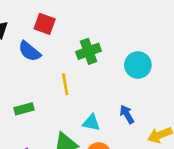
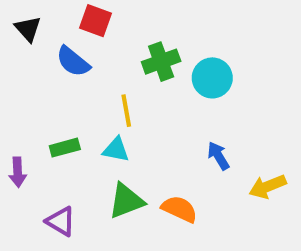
cyan circle: (138, 65) -> (212, 78), moved
cyan triangle: (91, 123) -> (116, 150), moved

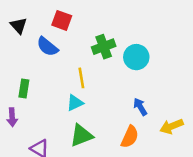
green rectangle: (65, 148) -> (24, 88), moved, turned -66
cyan triangle: (116, 150) -> (75, 103), turned -36
orange semicircle: (179, 209) -> (130, 137), moved, turned 90

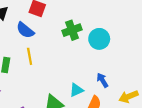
yellow line: (81, 78) -> (30, 56), moved
cyan triangle: (75, 103) -> (76, 90), moved

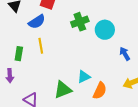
blue semicircle: (25, 30) -> (37, 22), turned -72
blue arrow: (102, 80) -> (125, 54), moved

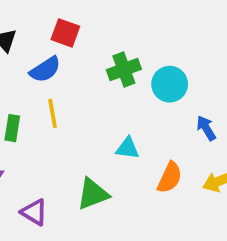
cyan triangle: (84, 77) -> (128, 148), moved, turned 32
orange semicircle: (100, 91) -> (170, 177), moved

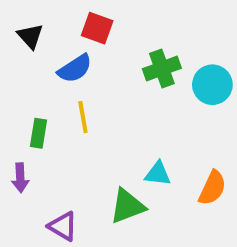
cyan triangle: (128, 148) -> (158, 174), moved

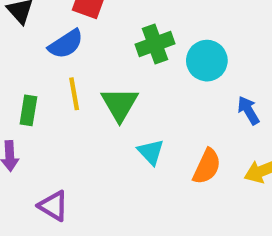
cyan triangle: (158, 174) -> (151, 152), turned 40
green triangle: (127, 206) -> (120, 104), moved, turned -39

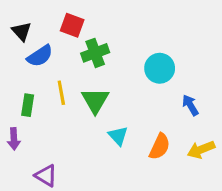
blue semicircle: (66, 44) -> (40, 56), moved
green cross: (155, 44) -> (95, 53), moved

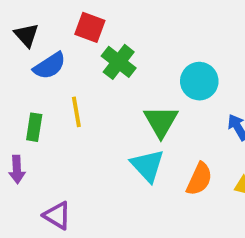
green cross: (95, 53) -> (119, 62), turned -32
green triangle: (95, 100) -> (161, 121), moved
cyan triangle: (118, 136) -> (147, 166), size x1.4

